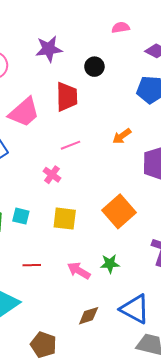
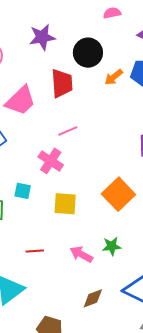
black circle: (94, 67) -> (88, 53), size x1.5
orange arrow: (122, 136) -> (114, 77), moved
pink cross: (52, 175) -> (51, 161), size x1.4
cyan square: (21, 216) -> (23, 191), moved

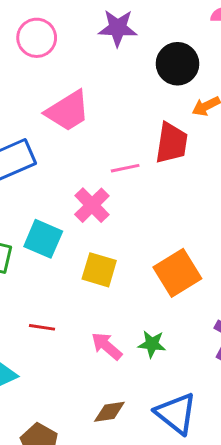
red trapezoid: (62, 83) -> (172, 143), moved
cyan square: (23, 191) -> (43, 239), size x1.5

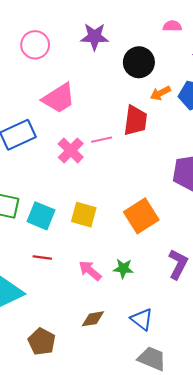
pink cross: (92, 205) -> (71, 151), moved
cyan square: (43, 239) -> (41, 216), moved
blue triangle: (176, 413) -> (142, 319), size x0.7

